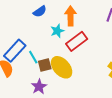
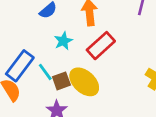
cyan star: (57, 31) -> (63, 41), moved

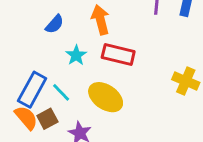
red rectangle: (101, 46) -> (118, 54), turned 64
brown square: (61, 81) -> (47, 119), moved

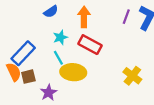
cyan line: (61, 92) -> (58, 58), moved
yellow ellipse: (106, 97) -> (73, 72), turned -45

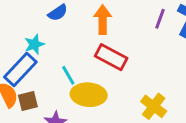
cyan star: (60, 37) -> (34, 44), moved
yellow cross: (132, 76) -> (154, 106), moved

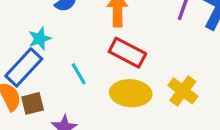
yellow ellipse: (89, 95) -> (131, 93), moved
yellow cross: (154, 106) -> (183, 91), moved

